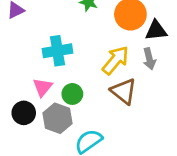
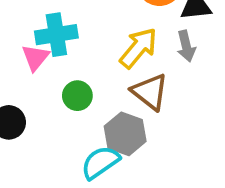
pink triangle: (43, 87) -> (35, 57), moved
gray hexagon: (57, 118) -> (125, 134), moved

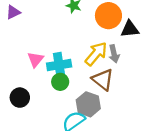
cyan cross: (56, 35) -> (59, 65), moved
gray arrow: (186, 46) -> (114, 54), moved

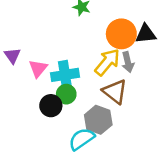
purple triangle: (13, 12) -> (12, 56), moved, turned -40
orange circle: (108, 16) -> (121, 34), moved
black circle: (20, 98) -> (51, 106), moved

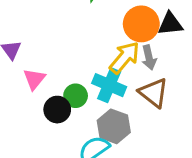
pink triangle: (38, 68) -> (34, 79), moved
cyan cross: (65, 75) -> (109, 85), moved, turned 32
brown triangle: (115, 92) -> (154, 93), moved

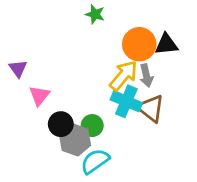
cyan cross: (109, 85) -> (126, 101), moved
green circle: (76, 96) -> (92, 126), moved
gray hexagon: (114, 126) -> (75, 140), moved

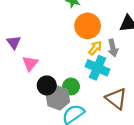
orange circle: (139, 44) -> (88, 26), moved
yellow arrow: (124, 76) -> (95, 48), size x0.6
brown triangle: (151, 108) -> (116, 99), moved

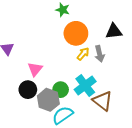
pink triangle: (30, 63) -> (35, 69), moved
cyan cross: (97, 68) -> (85, 86), moved, turned 30
black circle: (47, 85) -> (28, 90), moved

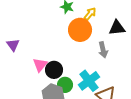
yellow arrow: (83, 54) -> (90, 14), moved
black circle: (28, 90) -> (54, 70), moved

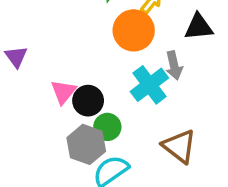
cyan cross: (89, 81) -> (149, 85), moved

